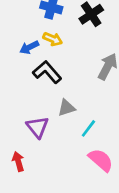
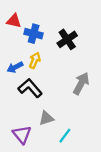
yellow arrow: (53, 39) -> (35, 60), turned -91

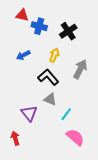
yellow arrow: (35, 60) -> (54, 55), moved
black L-shape: (30, 88) -> (48, 77), moved
gray triangle: (46, 118) -> (50, 99), turned 40

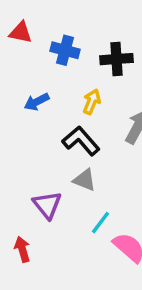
red triangle: (22, 15) -> (21, 32), moved
black cross: (68, 31) -> (117, 59), turned 30
cyan line: (66, 114) -> (101, 223), moved

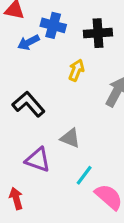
blue arrow: (37, 102) -> (28, 42), moved
black L-shape: (81, 141) -> (28, 104), moved
purple triangle: (47, 205) -> (38, 160), turned -32

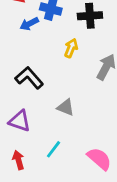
purple triangle: (38, 160) -> (20, 121), moved
cyan line: (84, 175) -> (53, 149), moved

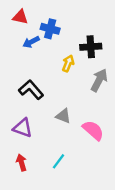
black cross: (90, 16) -> (91, 47), moved
cyan line: (53, 149) -> (59, 161), moved
pink semicircle: (99, 159) -> (93, 130), moved

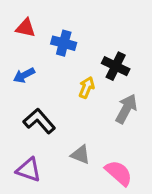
blue arrow: (31, 42) -> (24, 75), moved
black cross: (91, 47) -> (116, 66), turned 30

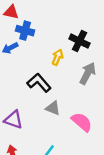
blue cross: (64, 43) -> (25, 31), moved
black L-shape: (39, 121) -> (39, 83), moved

